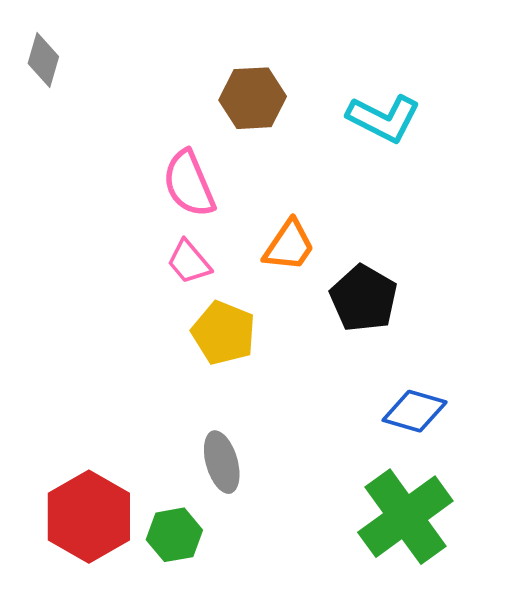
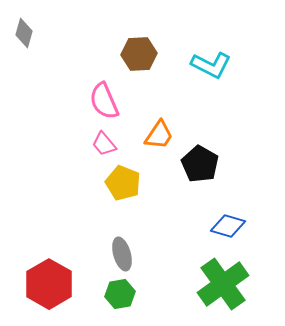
green hexagon: (174, 535) -> (120, 294), moved

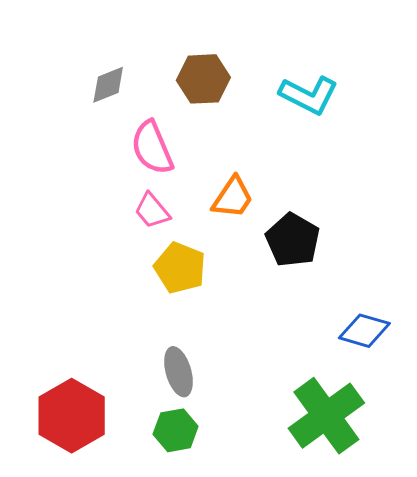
gray diamond: (24, 33) -> (108, 85), moved, turned 52
blue diamond: (228, 226) -> (364, 331), moved

